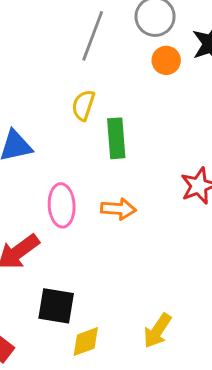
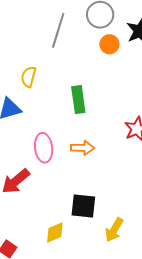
yellow semicircle: (83, 105) -> (29, 77), moved
black square: (56, 306) -> (83, 206), moved
yellow diamond: (86, 342) -> (55, 232), moved

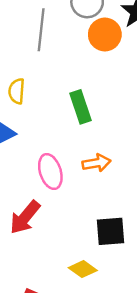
orange circle: (109, 44) -> (105, 34), size x1.4
yellow diamond: (55, 232) -> (83, 269), turned 70

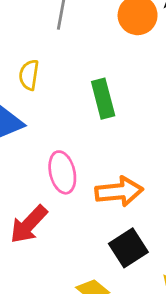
orange arrow: (96, 163) -> (119, 192), moved, size x1.4
black square: (110, 231) -> (128, 248), turned -32

